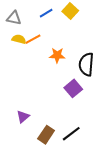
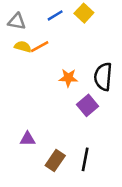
orange star: (57, 55) -> (68, 78), moved
purple triangle: (23, 117) -> (28, 139), turned 40
black line: (71, 134) -> (85, 159), turned -42

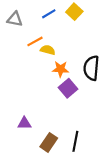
yellow semicircle: (23, 47) -> (48, 50), moved
purple square: (88, 105) -> (68, 88), moved

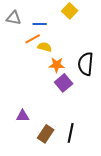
blue line: (49, 14) -> (40, 24), moved, turned 32

